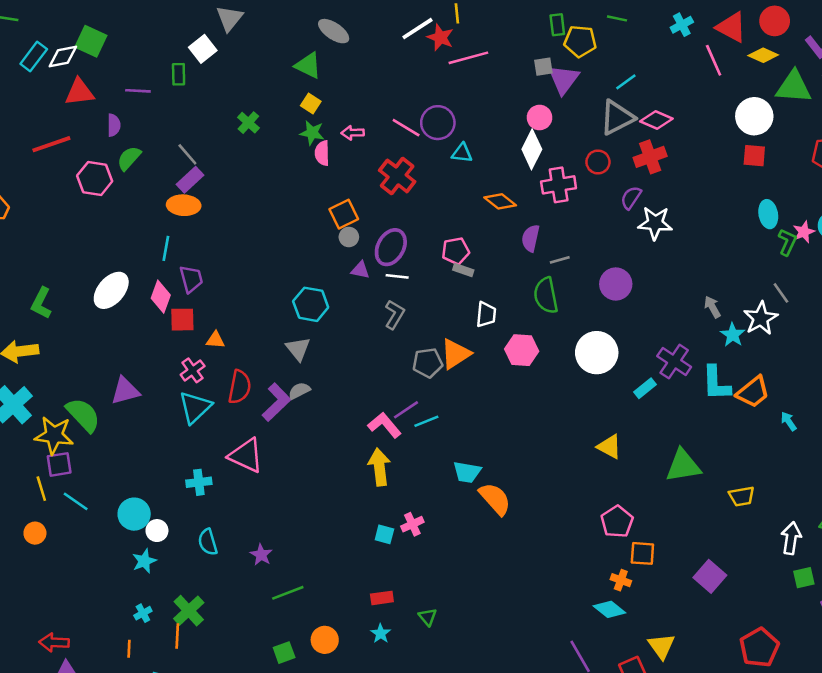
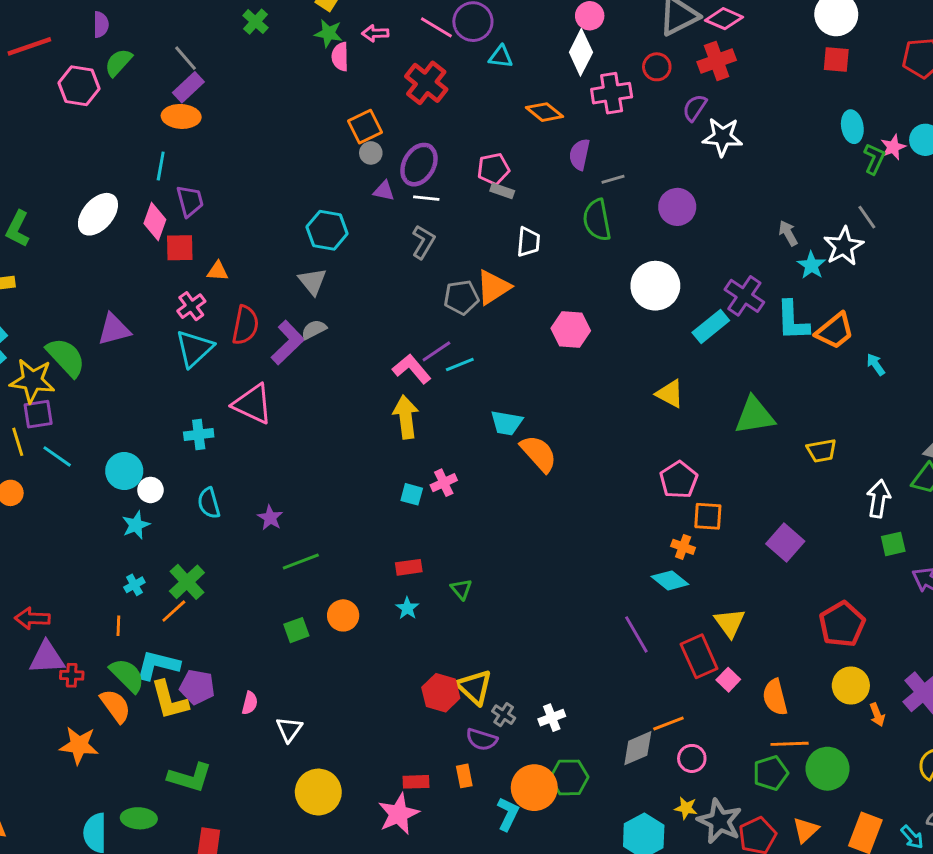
pink hexagon: (522, 350) -> (571, 329), moved
cyan rectangle: (645, 388) -> (711, 327), size x1.4
orange line: (177, 636) -> (174, 611), turned 45

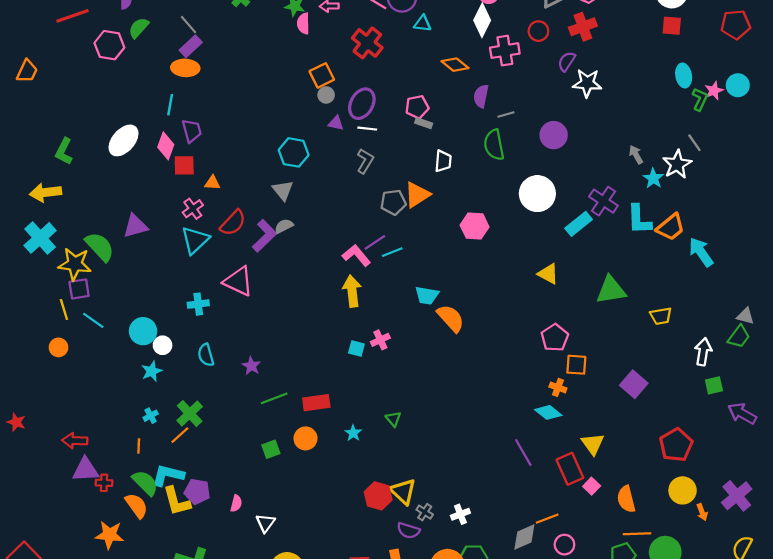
red semicircle: (245, 325) -> (233, 223), turned 32
cyan arrow: (876, 364) -> (701, 252), size x1.8
red rectangle: (409, 567) -> (316, 403), moved, size x1.4

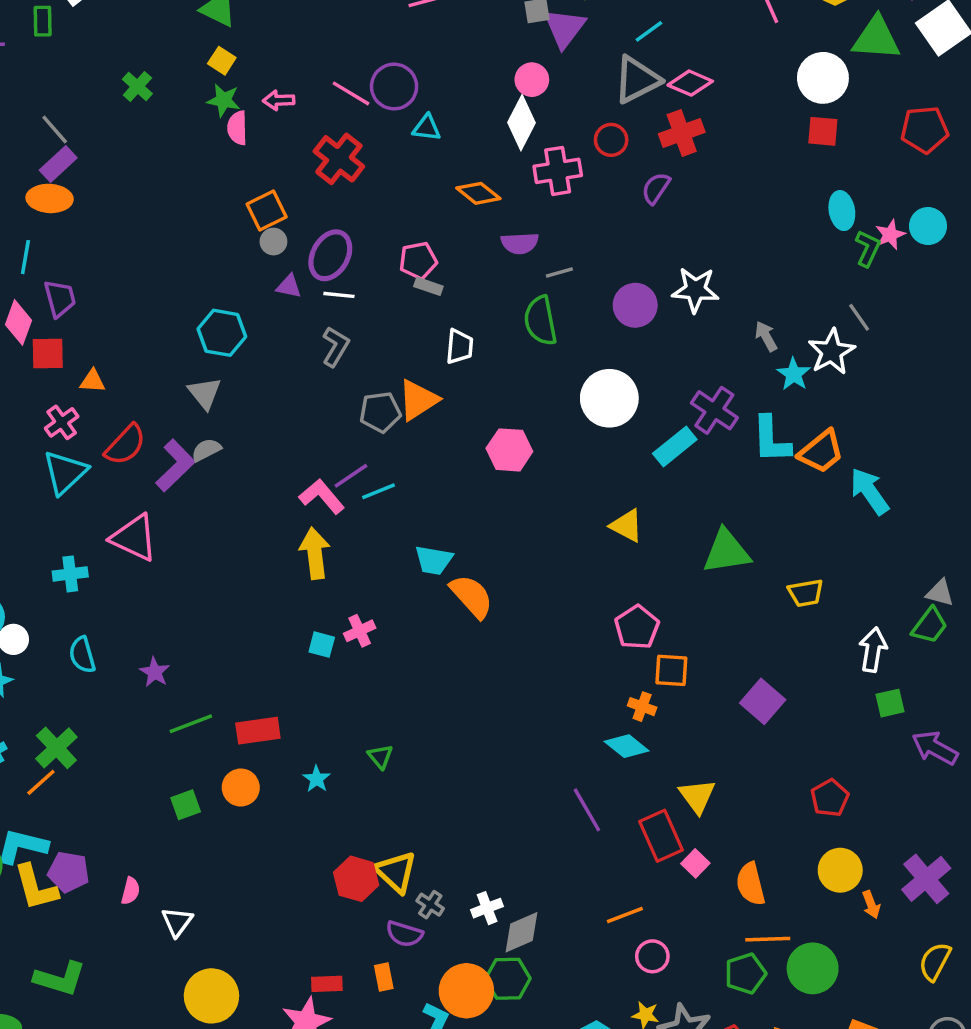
white star: (587, 83) -> (695, 290), moved
purple semicircle: (481, 96) -> (520, 243), turned -105
red pentagon: (676, 445) -> (830, 798), size x0.7
gray diamond: (524, 537) -> (521, 932), moved

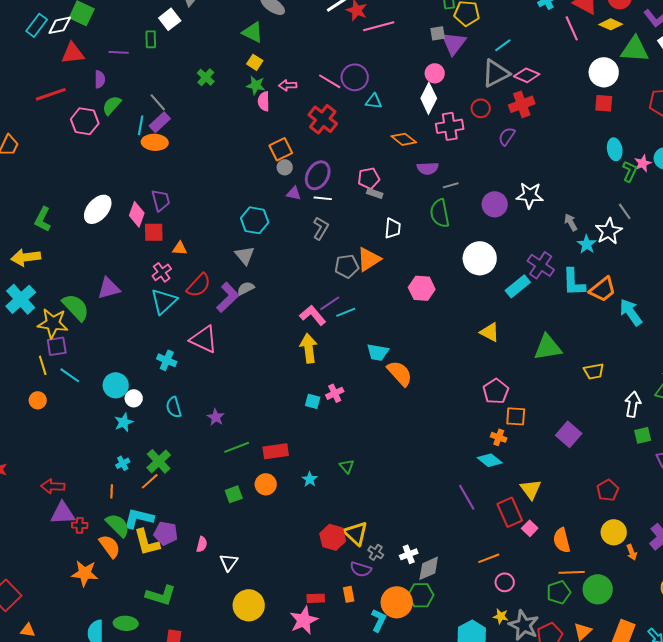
cyan line: (25, 257) -> (141, 125), moved
cyan cross: (70, 574) -> (167, 360), turned 30

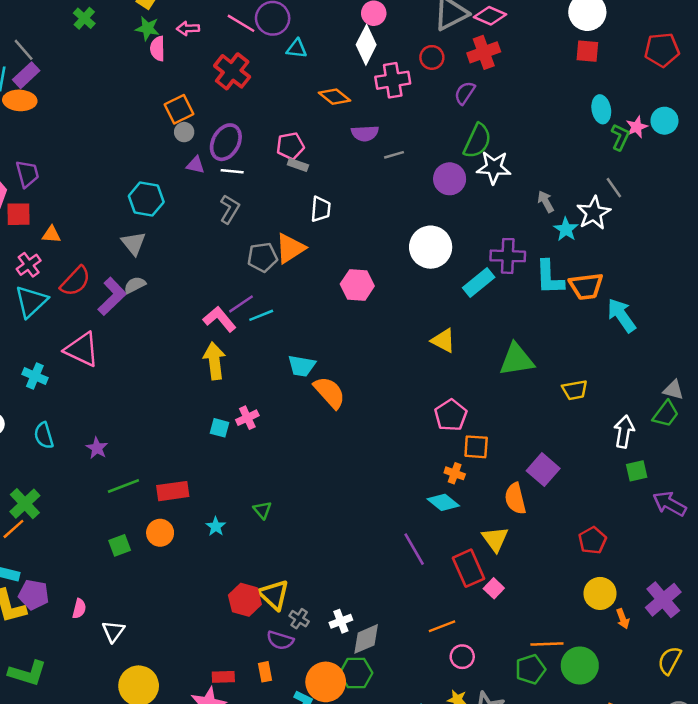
green semicircle: (440, 213) -> (477, 141), moved, turned -144
purple cross: (541, 265) -> (508, 256), turned -32
orange trapezoid: (603, 289) -> (586, 286), turned 32
orange semicircle: (562, 540) -> (515, 499), moved

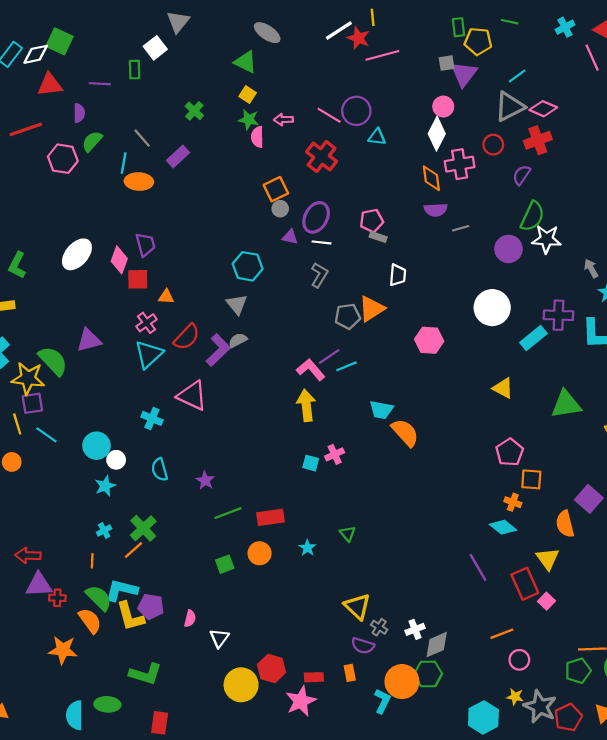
purple rectangle: (26, 75) -> (178, 157), moved
orange diamond: (335, 97) -> (431, 178), moved, turned 44
red hexagon: (245, 600) -> (272, 669), moved

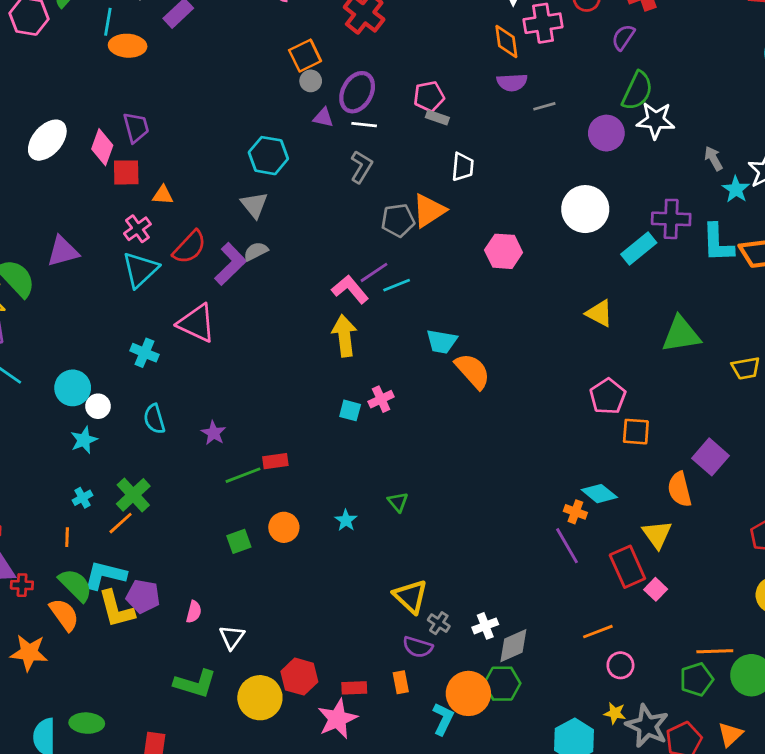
orange cross: (513, 502) -> (575, 512), moved
red rectangle: (270, 517) -> (275, 461), moved, size x0.7
green L-shape: (145, 674) -> (195, 684), moved

